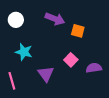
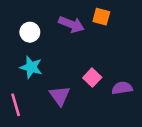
white circle: (16, 20) -> (30, 32), moved
orange square: (78, 31) -> (101, 17), moved

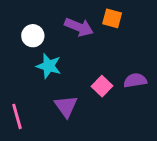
cyan star: (31, 67) -> (49, 66), moved
purple semicircle: (122, 88) -> (135, 80), moved

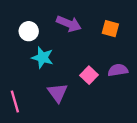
orange square: (112, 18) -> (110, 29), moved

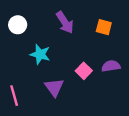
purple arrow: (69, 24) -> (65, 22), turned 35
white circle: (29, 31) -> (18, 25), moved

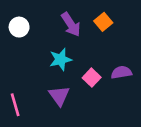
orange square: (104, 27) -> (103, 22), moved, turned 35
cyan star: (40, 54) -> (61, 59), moved, turned -30

